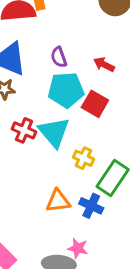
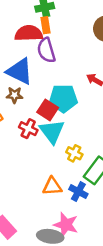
purple semicircle: (59, 57) -> (46, 50), moved, size x1.5
red square: (95, 104) -> (48, 110), moved
pink star: (78, 248) -> (66, 225), size x1.5

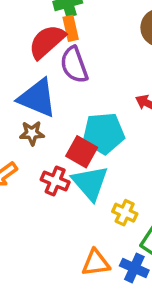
red semicircle: (29, 33) -> (47, 42), turned -36

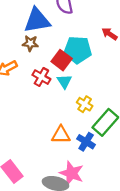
blue triangle: (37, 98) -> (37, 21), turned -40
cyan triangle: (90, 183) -> (64, 81), size x0.6

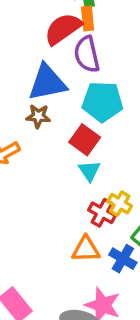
cyan pentagon: (78, 50) -> (103, 102), moved
red cross: (41, 77) -> (102, 213), moved

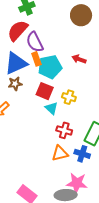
orange rectangle: (88, 18) -> (36, 59), moved
yellow cross: (120, 204) -> (69, 97), moved

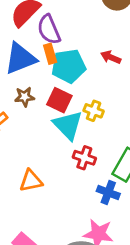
brown star: (15, 84) -> (25, 97), moved
cyan triangle: (51, 108) -> (68, 125), size x1.6
orange triangle: (60, 153) -> (31, 181), moved

